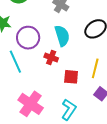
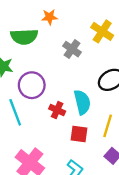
cyan semicircle: (62, 36) -> (82, 102), moved

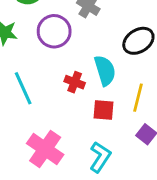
purple circle: (32, 85) -> (54, 31), moved

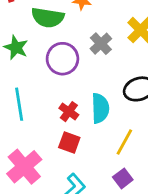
red square: (103, 110) -> (69, 143), moved

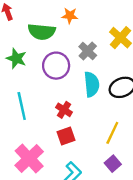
cyan semicircle: (100, 108) -> (92, 84), moved
red square: (69, 143) -> (66, 136), turned -36

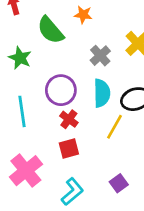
green semicircle: (42, 32) -> (50, 30), turned 40
purple circle: (56, 66) -> (61, 90), moved
yellow line: (112, 133) -> (114, 127), moved

